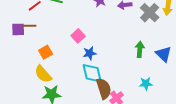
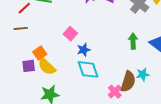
purple square: (18, 29) -> (29, 66), moved
yellow semicircle: (43, 74) -> (47, 67), moved
brown semicircle: (104, 89) -> (128, 82), moved, turned 40

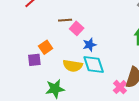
brown line: (21, 28) -> (65, 20), moved
yellow semicircle: (47, 67) -> (73, 66), moved, turned -36

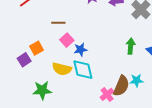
pink square: (77, 28) -> (67, 40), moved
purple square: (34, 60) -> (24, 60), turned -32

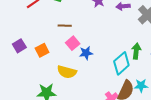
purple square: (24, 60) -> (19, 46), moved
cyan diamond: (83, 70) -> (121, 63), moved, turned 60

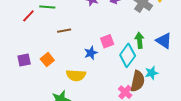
pink square: (73, 43) -> (107, 41), moved, turned 32
purple square: (19, 46) -> (24, 60), turned 32

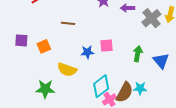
cyan diamond: (128, 55) -> (101, 86), moved

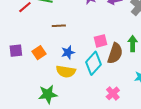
blue star: (87, 52) -> (68, 52), moved
cyan diamond: (101, 86) -> (93, 63), moved
brown semicircle: (125, 92) -> (115, 53), moved

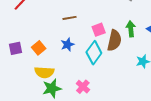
brown line: (59, 26) -> (69, 18), moved
yellow semicircle: (66, 71) -> (44, 72), moved
pink cross: (113, 93) -> (83, 87), moved

